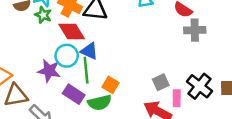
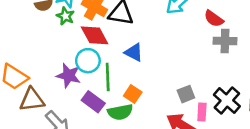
blue triangle: (89, 51) -> (134, 52), moved

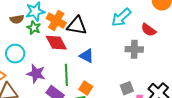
gray cross: (225, 41) -> (134, 49), moved
cyan circle: (88, 61) -> (15, 54), moved

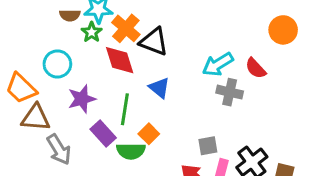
cyan arrow: (121, 17) -> (218, 64), moved
purple star: (36, 74) -> (82, 99), turned 30

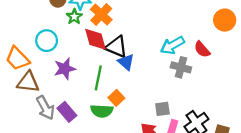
black triangle: (154, 42) -> (117, 47), moved
purple rectangle: (103, 133) -> (67, 112), moved

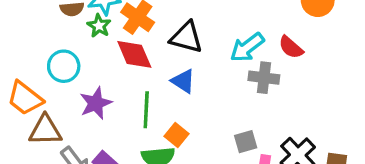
black triangle: (117, 47) -> (186, 37), moved

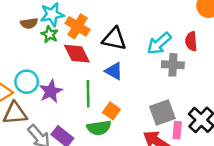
red semicircle: (291, 47) -> (191, 41), turned 48
cyan circle: (64, 66) -> (27, 82), moved
gray square: (246, 142) -> (162, 113), size x1.5

